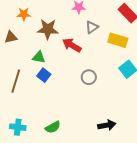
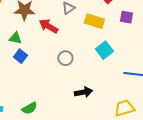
black arrow: (107, 125) -> (83, 92), moved

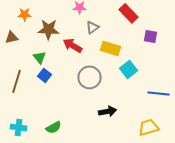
yellow rectangle: (94, 21) -> (110, 48), moved
green triangle: (15, 38) -> (40, 57), turned 40
gray circle: (65, 58) -> (90, 77), size x1.5

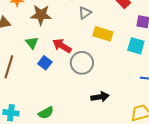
red arrow: (72, 45) -> (62, 46), moved
cyan square: (128, 69) -> (136, 46), moved, turned -36
blue square: (44, 75) -> (45, 63), moved

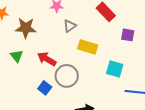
cyan square: (136, 46) -> (115, 69), moved
blue square: (45, 63) -> (45, 88), moved

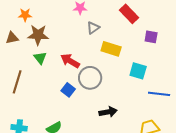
brown star: (26, 28) -> (38, 35), moved

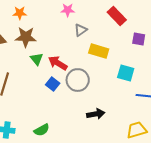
orange star: (25, 15) -> (20, 13), moved
green triangle: (40, 58) -> (37, 59), moved
blue square: (68, 90) -> (53, 84), moved

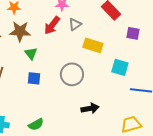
red arrow: (58, 63) -> (52, 25), moved, turned -84
blue square: (53, 84) -> (34, 78), moved, turned -32

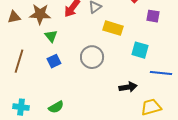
blue square: (34, 78) -> (54, 61), turned -32
black arrow: (90, 108) -> (128, 87), moved

